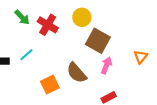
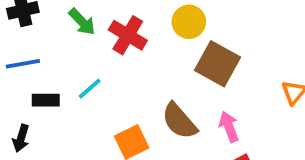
pink arrow: (106, 65) -> (229, 127), moved, turned -42

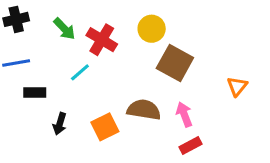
cyan line: (90, 89) -> (80, 72), moved
brown semicircle: (179, 121) -> (144, 110), turned 140
black arrow: (21, 138) -> (60, 124), moved

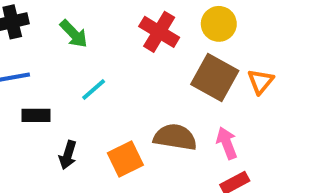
yellow circle: (152, 29) -> (219, 24), moved
red cross: (102, 40) -> (159, 32), moved
orange triangle: (237, 86) -> (261, 81), moved

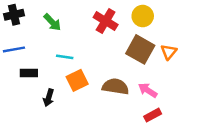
cyan line: (94, 89) -> (65, 57), turned 49
pink arrow: (227, 143) -> (148, 90), turned -36
orange square: (125, 159) -> (77, 80), moved

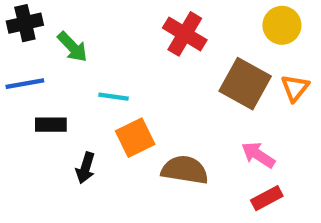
yellow circle: (143, 16) -> (282, 25), moved
green arrow: (52, 22) -> (72, 47), moved
brown semicircle: (115, 87) -> (185, 170), moved

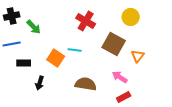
orange triangle: (295, 88) -> (138, 56), moved
cyan line: (113, 97) -> (75, 50), moved
orange square: (135, 138) -> (56, 58), moved, turned -30

